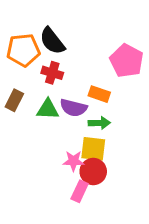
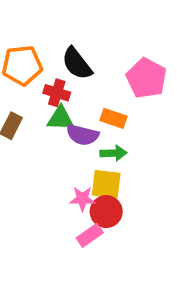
black semicircle: (52, 41) -> (77, 64), moved
green triangle: (48, 109) -> (60, 118), moved
pink rectangle: (80, 191) -> (90, 235), turned 30

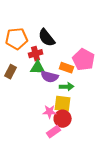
pink pentagon: (146, 78) -> (84, 60), moved
red cross: (57, 93) -> (36, 54), turned -32

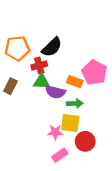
black semicircle: (47, 38) -> (52, 47), turned -96
red circle: (63, 119) -> (85, 141), moved

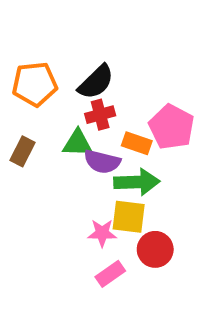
red cross: (39, 66) -> (100, 115), moved
green arrow: (75, 103) -> (137, 182), size x1.5

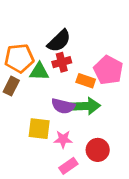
orange pentagon: (35, 84) -> (19, 58), moved
green triangle: (78, 143) -> (39, 71), moved
purple semicircle: (102, 162) -> (63, 106), moved
yellow square: (129, 217) -> (39, 129), moved

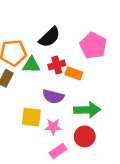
red cross: (62, 62) -> (57, 65), moved
pink pentagon: (108, 70) -> (93, 46), moved
green arrow: (86, 106) -> (87, 110), moved

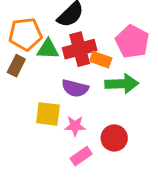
pink pentagon: (93, 46) -> (132, 42), moved
red cross: (57, 65) -> (80, 49), size x1.5
green arrow: (87, 110) -> (122, 84), moved

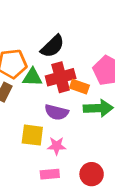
red circle: (114, 138) -> (92, 174), moved
pink rectangle: (81, 156) -> (50, 174), moved, turned 30

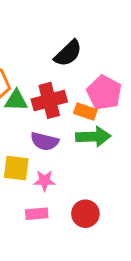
black semicircle: (53, 46) -> (68, 53), moved
orange rectangle: (79, 87) -> (85, 111), moved

